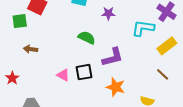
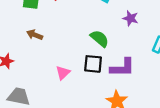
black square: (84, 72) -> (93, 64), moved
pink triangle: (63, 75) -> (63, 73), turned 32

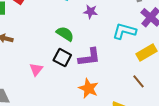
black square: (93, 64) -> (62, 58), turned 30

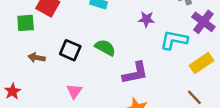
purple star: (91, 12) -> (146, 19), moved
black square: (62, 58) -> (70, 50), moved

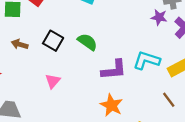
purple star: (146, 19) -> (159, 17), moved
cyan L-shape: (174, 40) -> (147, 60), moved

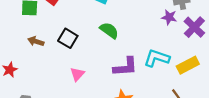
green semicircle: (87, 42) -> (109, 30), moved
pink triangle: (53, 81) -> (77, 74), moved

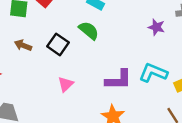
purple star: (169, 17) -> (156, 27), moved
green semicircle: (109, 30) -> (89, 31), moved

